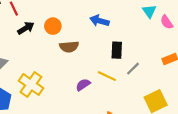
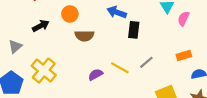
pink semicircle: (167, 22) -> (183, 19), turned 56
black arrow: (26, 28) -> (41, 26), moved
black rectangle: (117, 50) -> (134, 30), moved

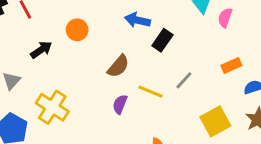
black rectangle: (134, 30) -> (162, 40), turned 35
brown semicircle: (84, 36) -> (118, 66), moved, turned -42
purple semicircle: (96, 75) -> (120, 104), turned -32

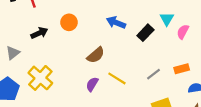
black rectangle: (162, 40) -> (145, 33), moved
gray line: (184, 80) -> (154, 74), moved

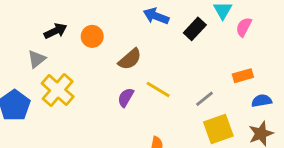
orange circle: (69, 22) -> (92, 36), moved
gray triangle: (13, 53) -> (37, 59), moved
gray line: (154, 74) -> (204, 99), moved

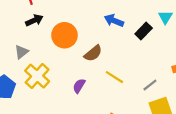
black arrow: (55, 31) -> (34, 20), moved
orange circle: (92, 36) -> (64, 35), size x1.5
purple semicircle: (126, 97) -> (79, 86), moved

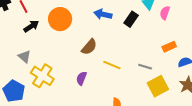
orange circle: (64, 35) -> (60, 19), moved
gray triangle: (21, 52) -> (25, 57), turned -32
gray line: (150, 85) -> (145, 67), turned 64

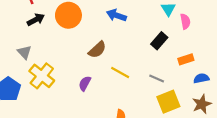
pink semicircle: (165, 13) -> (185, 21), turned 144
black rectangle: (131, 19) -> (159, 41), moved

